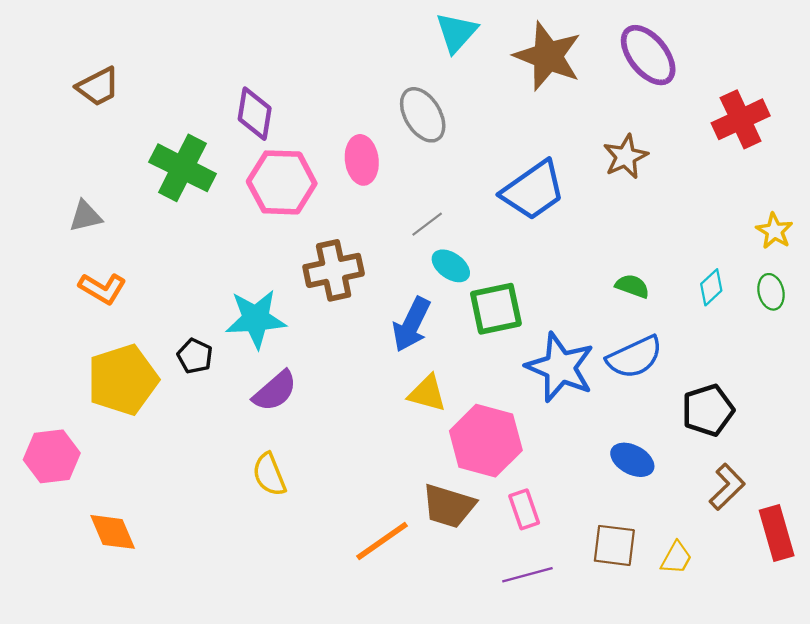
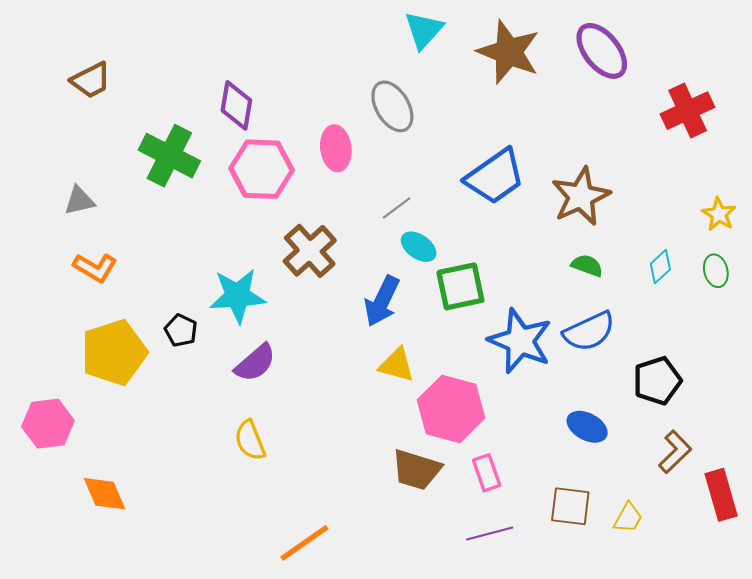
brown star: (626, 157) -> (581, 196), moved, size x1.4
brown cross: (334, 270) -> (310, 251), turned -30
orange line: (382, 541) -> (304, 543), moved

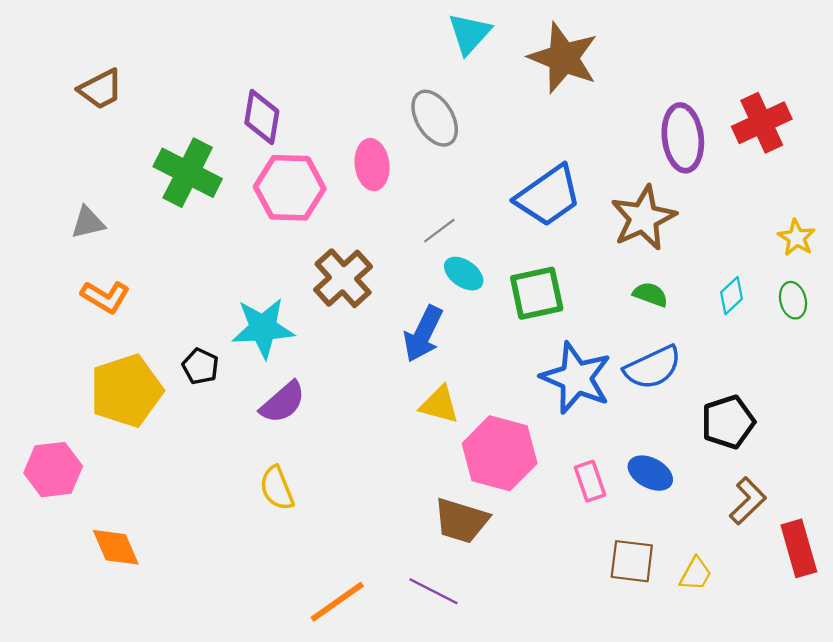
purple ellipse: (602, 51) -> (683, 138), moved, turned 32
green square: (460, 286) -> (537, 293), moved
pink rectangle: (487, 473) -> (590, 481), moved
purple line: (490, 533) -> (433, 591), moved, turned 42

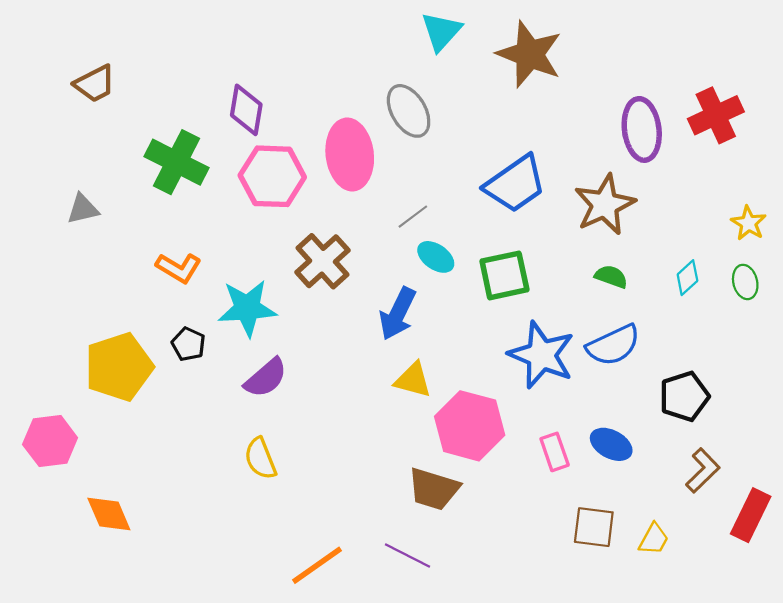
pink ellipse: (372, 165) -> (350, 155), size x1.5
orange L-shape: (105, 297) -> (179, 268), moved
red rectangle: (799, 548) -> (751, 515), turned 42

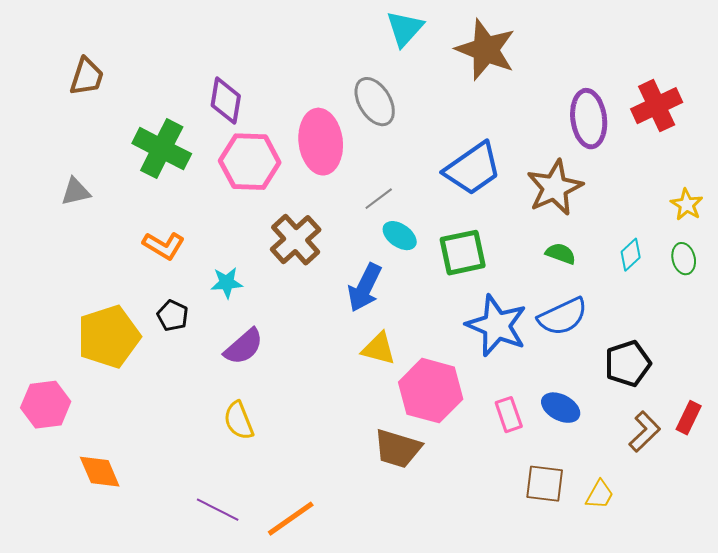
brown trapezoid: (95, 84) -> (87, 77), turned -45
cyan star: (247, 308) -> (227, 283), size x0.6
red rectangle: (751, 515) -> (689, 418), moved, size x0.7
purple line: (407, 555) -> (218, 510), moved

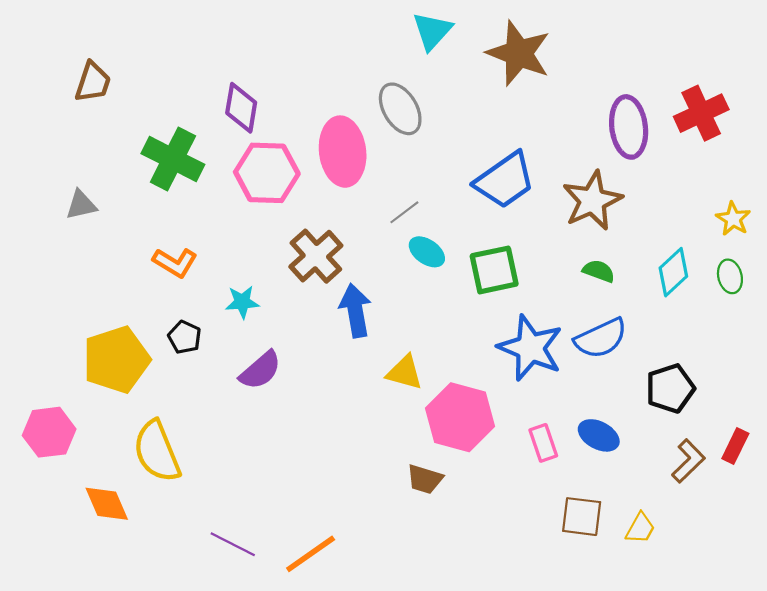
cyan diamond: (631, 255) -> (673, 272), size x1.4
blue arrow: (365, 288) -> (355, 311), moved, turned 144
yellow semicircle: (239, 421) -> (157, 451), moved, size x1.5
brown trapezoid: (398, 449) -> (425, 479), size x0.7

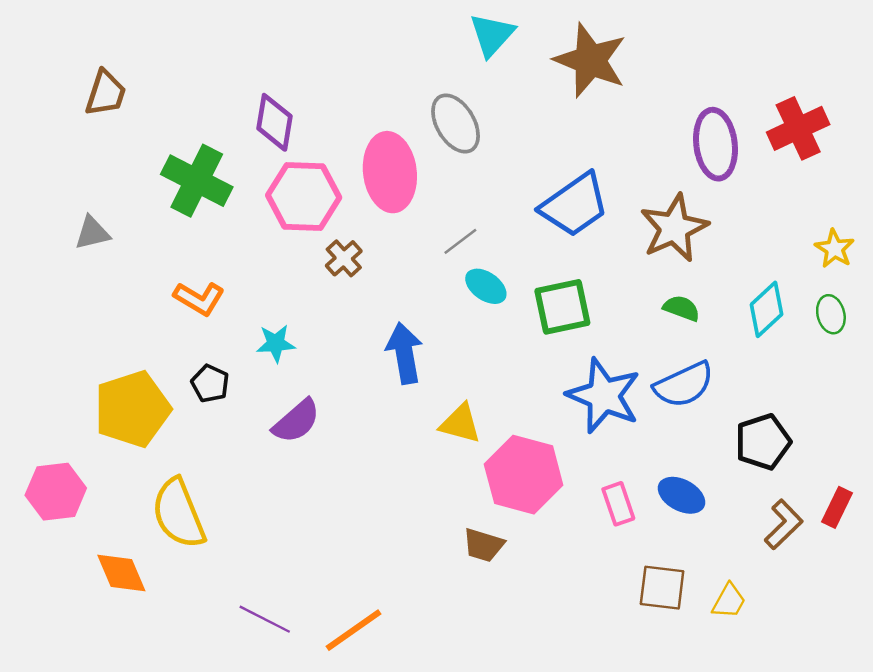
brown cross: (316, 256) -> (344, 258), moved, size x0.6

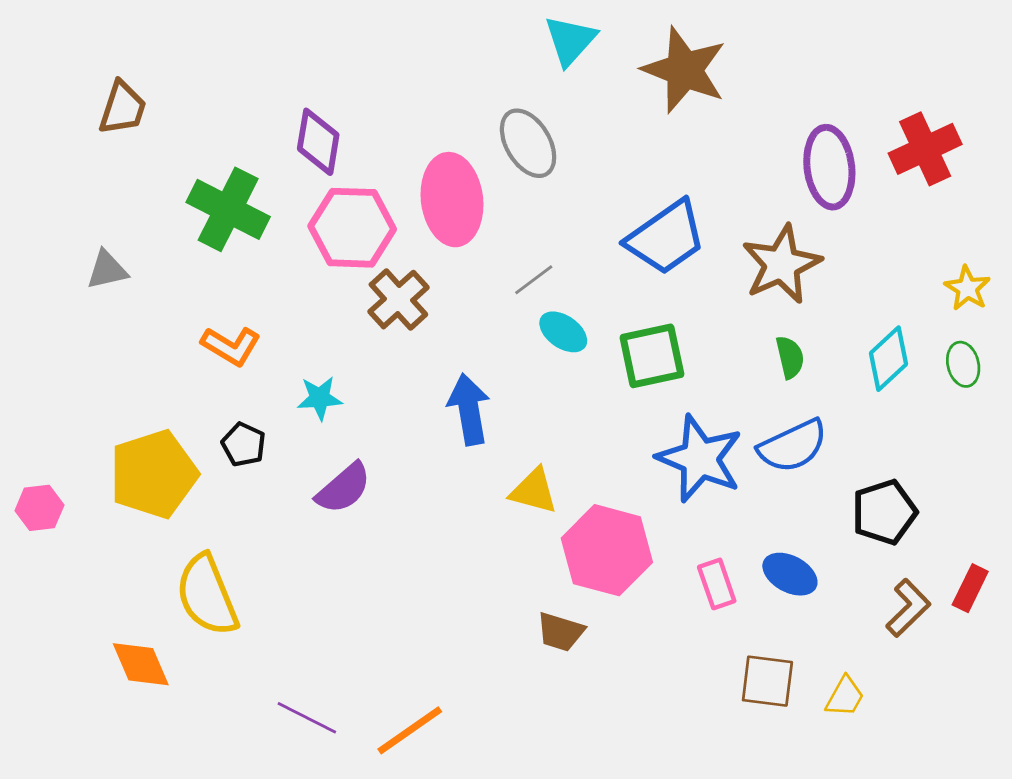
brown cross: (344, 258) -> (398, 300), size x1.4
green semicircle: (681, 308) -> (790, 357), turned 57
pink hexagon: (56, 492) -> (39, 508), moved, size x0.7

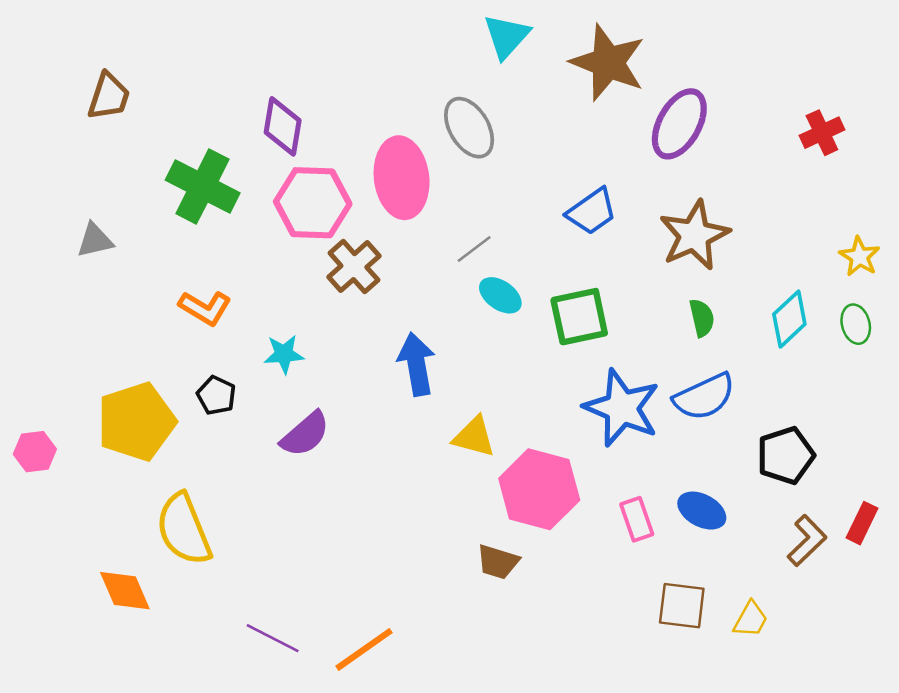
red cross: (925, 149) -> (822, 133), size x0.7
purple ellipse: (829, 167) -> (679, 124), moved, turned 36
blue trapezoid: (666, 238) -> (592, 211), size x0.7

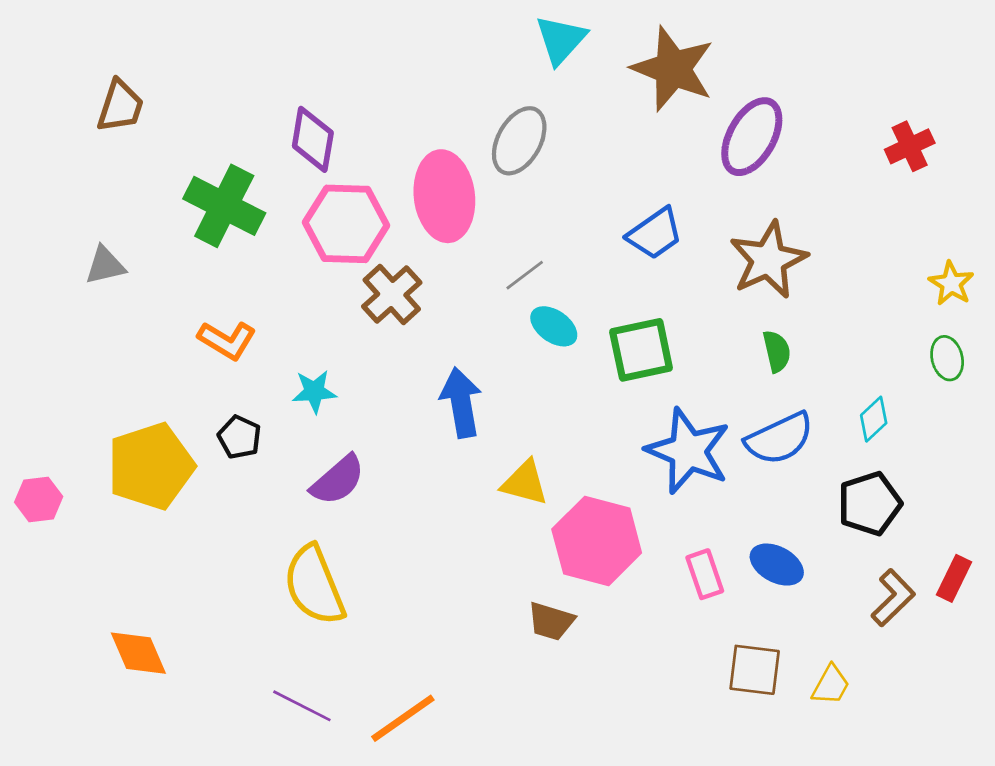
gray ellipse: (469, 128) -> (519, 141), turned 60
cyan diamond: (789, 319) -> (874, 419), moved, size x0.7
yellow semicircle: (184, 529) -> (314, 585), moved

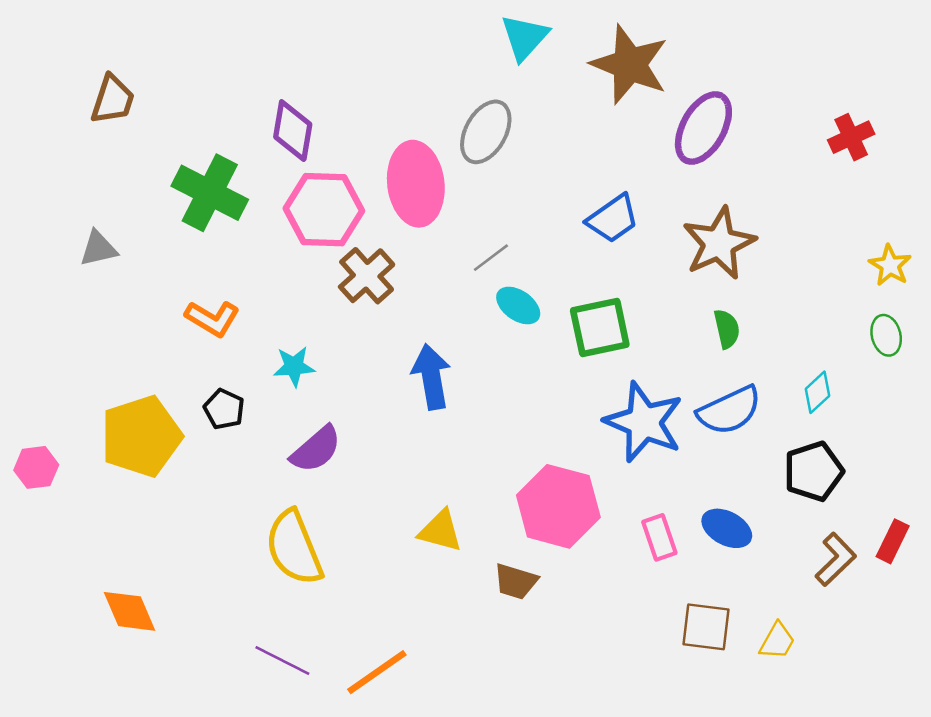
yellow triangle: (525, 483) -> (440, 531), moved

